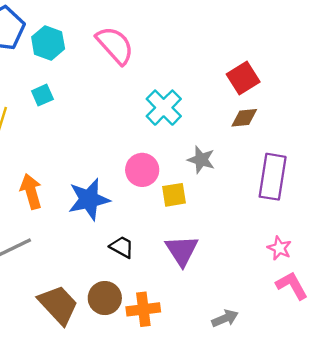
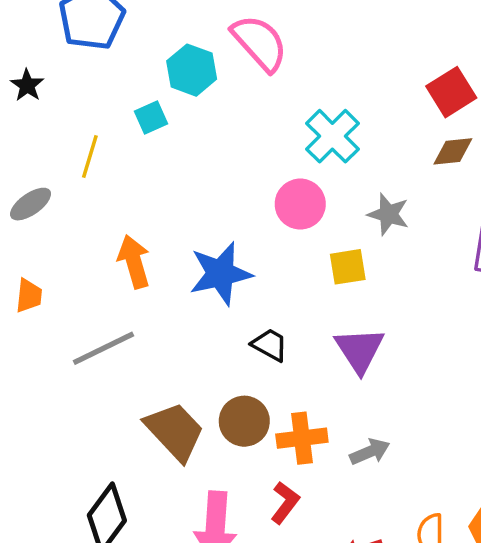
cyan hexagon: (48, 43) -> (192, 70), moved
pink circle: (142, 170) -> (300, 204), moved
gray arrow: (225, 318) -> (370, 452), moved

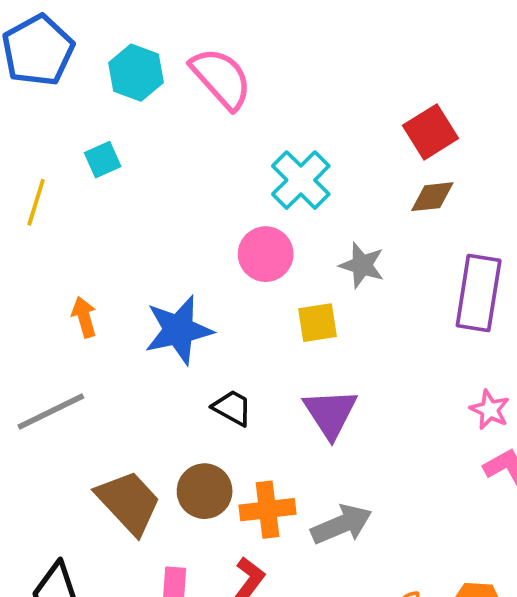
cyan hexagon: (192, 70) -> (136, 73), moved
orange arrow: (134, 262) -> (84, 317), size x0.7
gray arrow: (370, 452) -> (342, 524), size x1.4

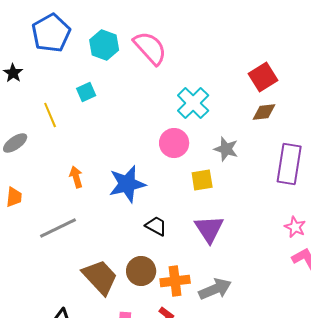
yellow line: (36, 202) -> (50, 115), turned -40

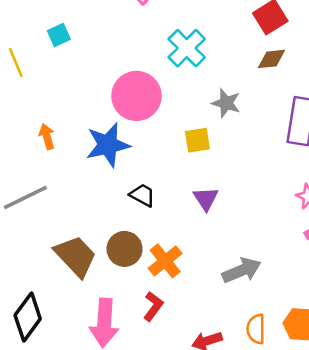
pink circle: (174, 143) -> (136, 96), moved, size x1.4
purple triangle: (209, 229) -> (206, 199), size x0.7
orange cross: (175, 281) -> (165, 261), turned -32
gray arrow: (215, 289) -> (242, 270), moved

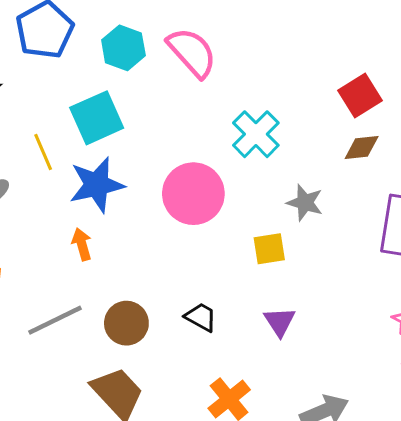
cyan square: (59, 35) -> (97, 118), size x1.8
blue star: (108, 145) -> (97, 185), moved
brown circle: (125, 249) -> (126, 323), moved

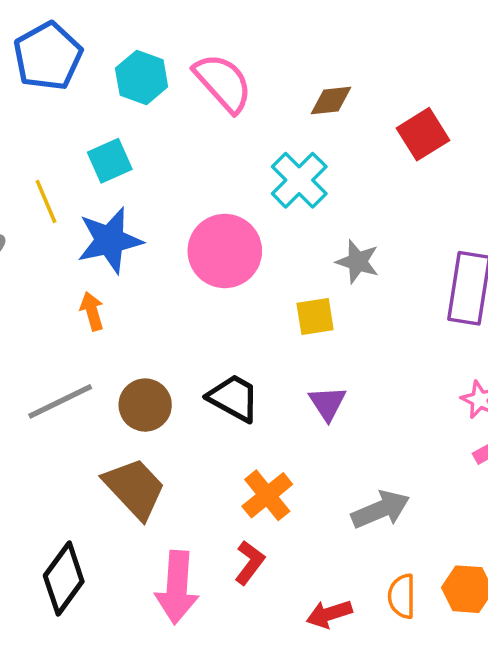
cyan square: (97, 118) -> (110, 161), size x0.7
brown diamond: (362, 148) -> (331, 101), moved
black trapezoid: (201, 317) -> (234, 398), size x1.4

